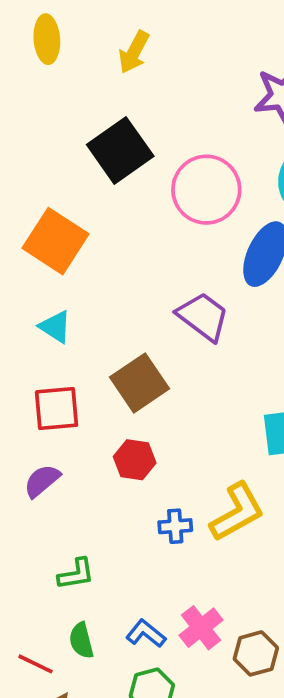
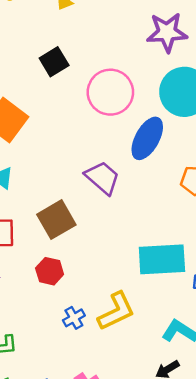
black square: (120, 150) -> (54, 62), size x0.7
blue cross: (175, 526) -> (74, 318), turned -30

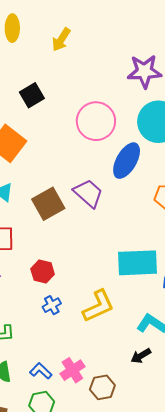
black square: (54, 62) -> (32, 95), moved
brown square: (56, 220) -> (48, 204), moved
blue cross: (74, 318) -> (52, 305), moved

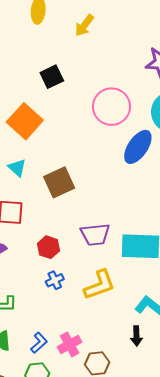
purple trapezoid: (88, 193) -> (95, 234), moved, turned 128
black arrow: (141, 356) -> (136, 336), turned -66
blue L-shape: (41, 371) -> (39, 343), turned 90

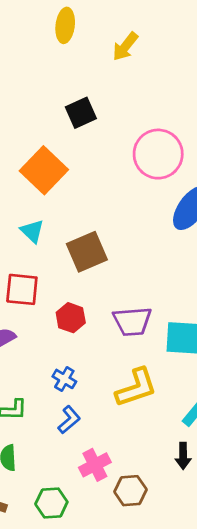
red hexagon: (48, 247) -> (71, 318), moved
blue cross: (55, 280) -> (64, 379), moved, turned -36
blue L-shape: (39, 343) -> (69, 420), moved

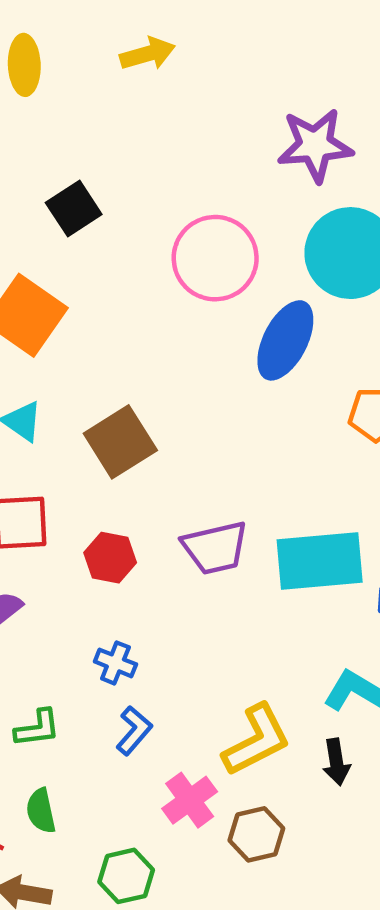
yellow arrow: (125, 46) -> (148, 54), moved, turned -136
yellow L-shape: (136, 388) -> (257, 740), moved

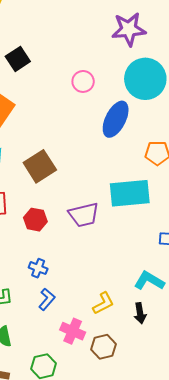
pink circle: (215, 258) -> (83, 81), size x0.6
cyan rectangle: (320, 561) -> (130, 193), moved
yellow L-shape: (257, 740) -> (103, 303), size x0.7
pink cross: (190, 800) -> (73, 331), turned -30

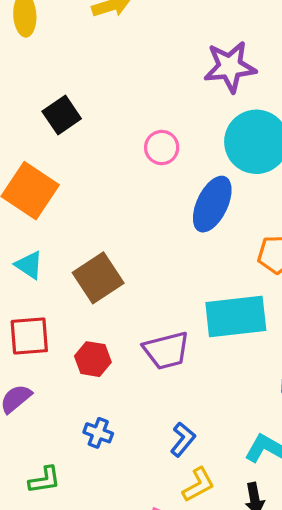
blue L-shape: (47, 299) -> (183, 439), moved

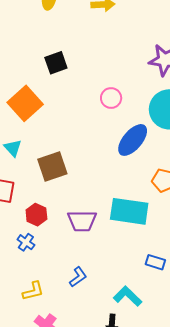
blue cross: (98, 433) -> (26, 242), moved
yellow L-shape: (198, 485) -> (33, 291), moved

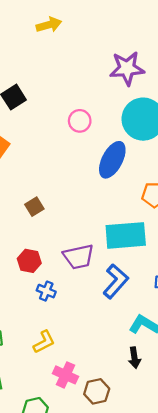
brown square: (52, 166) -> (34, 207), size x0.6
blue cross: (26, 242) -> (46, 291), moved
blue L-shape: (78, 277) -> (116, 281), moved, size x1.5

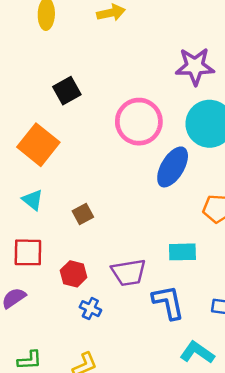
pink circle: (80, 121) -> (139, 122), size x1.8
cyan rectangle: (126, 235) -> (182, 252), size x0.6
blue L-shape: (116, 281) -> (168, 302), turned -56

